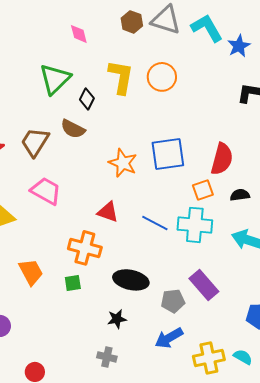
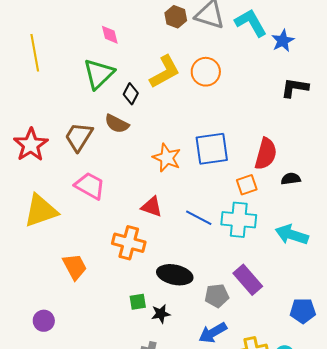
pink diamond: (79, 34) -> (110, 35), moved
yellow L-shape: (121, 77) -> (165, 72), turned 51
black semicircle: (240, 195) -> (291, 179), moved
green square: (73, 283) -> (138, 302), moved

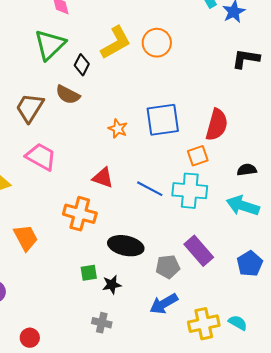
orange star: (167, 158) -> (118, 129), size x0.7
black semicircle: (291, 179) -> (247, 170), moved
blue pentagon: (303, 311) -> (250, 264), moved, turned -30

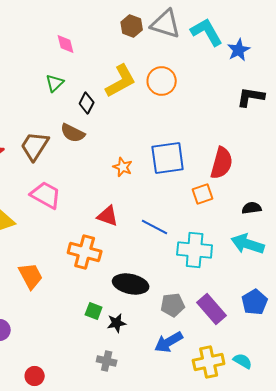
green triangle: (50, 45) -> (55, 83), size x0.6
cyan cross: (190, 191) -> (195, 250), moved
purple rectangle: (199, 251) -> (212, 309), moved
green square: (89, 273) -> (94, 311), turned 30

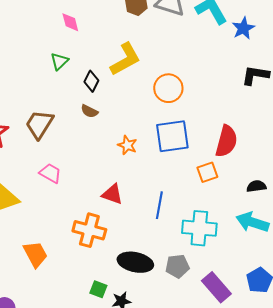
orange circle: (162, 81) -> (168, 88), moved
brown semicircle: (73, 133) -> (89, 111), moved, size x0.7
pink trapezoid: (46, 195) -> (50, 173), size x0.7
blue line: (155, 227) -> (159, 205), turned 72
gray pentagon: (173, 305) -> (177, 266), moved

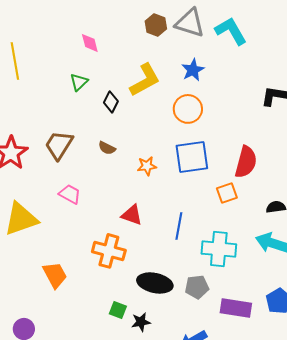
blue star: (243, 28) -> (193, 70), moved
brown semicircle: (89, 111) -> (107, 148), moved
orange star: (127, 145) -> (147, 166), turned -30
purple rectangle: (216, 287) -> (236, 308), turned -40

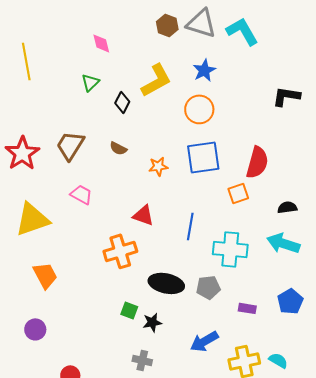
orange cross: (109, 251) -> (120, 251), turned -32
orange trapezoid: (55, 275) -> (45, 275), moved
purple rectangle: (236, 308) -> (247, 308), size x0.6

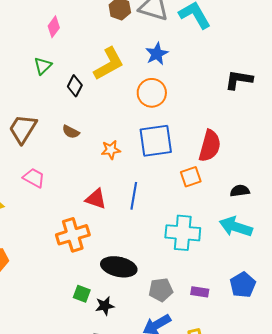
pink diamond: (101, 43) -> (54, 27), turned 50
blue line: (190, 226) -> (134, 196), moved
gray pentagon: (208, 287) -> (161, 290), moved

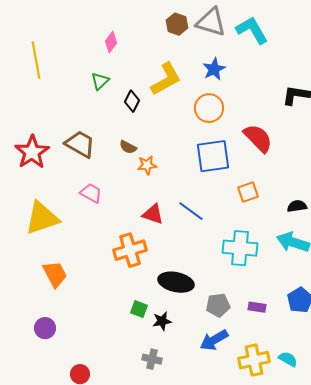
brown trapezoid: (23, 129) -> (80, 144), turned 88
red semicircle: (210, 146) -> (258, 138), moved, turned -60
orange star: (111, 150) -> (147, 165), moved
blue line: (134, 196) -> (191, 211), turned -64

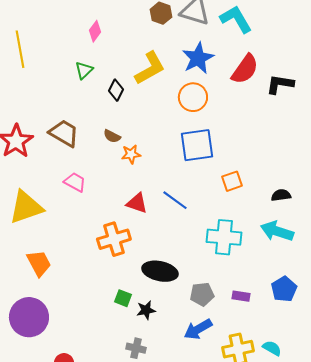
blue star: (214, 69) -> (198, 58), size x1.4
red semicircle: (258, 138) -> (245, 69), moved, turned 80
purple circle: (45, 328) -> (29, 317), size x1.8

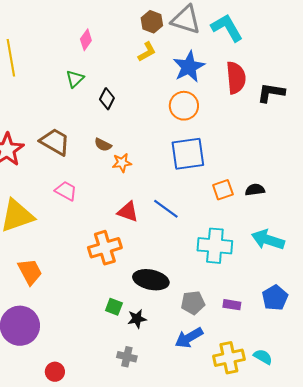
yellow L-shape: (150, 68) -> (147, 52), moved, size x0.6
red semicircle: (245, 69) -> (236, 78), turned -40
black semicircle: (281, 195) -> (255, 190), moved

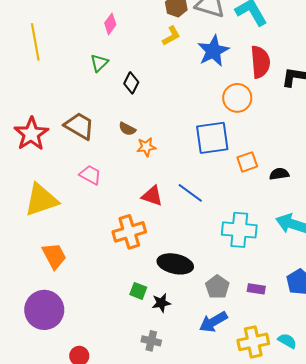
orange circle: (184, 106) -> (237, 98), moved
orange square: (223, 190) -> (247, 162), moved
gray pentagon: (193, 303) -> (217, 287), turned -30

